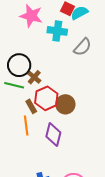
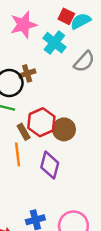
pink star: (31, 16) -> (24, 25), turned -30
cyan cross: (57, 31) -> (54, 43), turned 30
brown cross: (34, 77) -> (27, 73), moved, turned 32

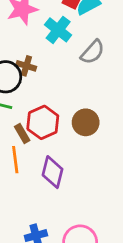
brown cross: (27, 73) -> (26, 66), turned 35
brown circle: (64, 129) -> (86, 122), moved

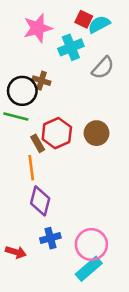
cyan cross: (58, 30) -> (71, 47), turned 30
purple diamond: (53, 172) -> (40, 201), moved

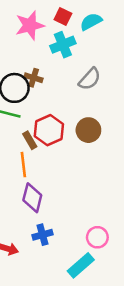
red square: (84, 19) -> (63, 17), moved
gray semicircle: (103, 68) -> (90, 79), moved
pink circle: (91, 244) -> (97, 237), moved, size x0.7

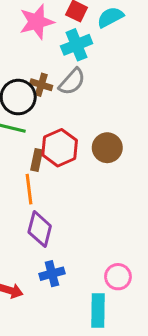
gray semicircle: (90, 79) -> (72, 82), moved
brown rectangle: (30, 140) -> (37, 160), turned 42
cyan rectangle: (81, 265) -> (98, 310), turned -48

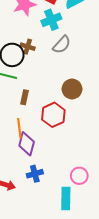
gray semicircle: (72, 82) -> (62, 45), moved
red hexagon: (60, 148) -> (53, 115), moved
orange line: (29, 189) -> (19, 128), moved

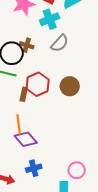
red hexagon: (53, 115) -> (38, 84), moved
purple diamond: (27, 144) -> (26, 139), turned -55

